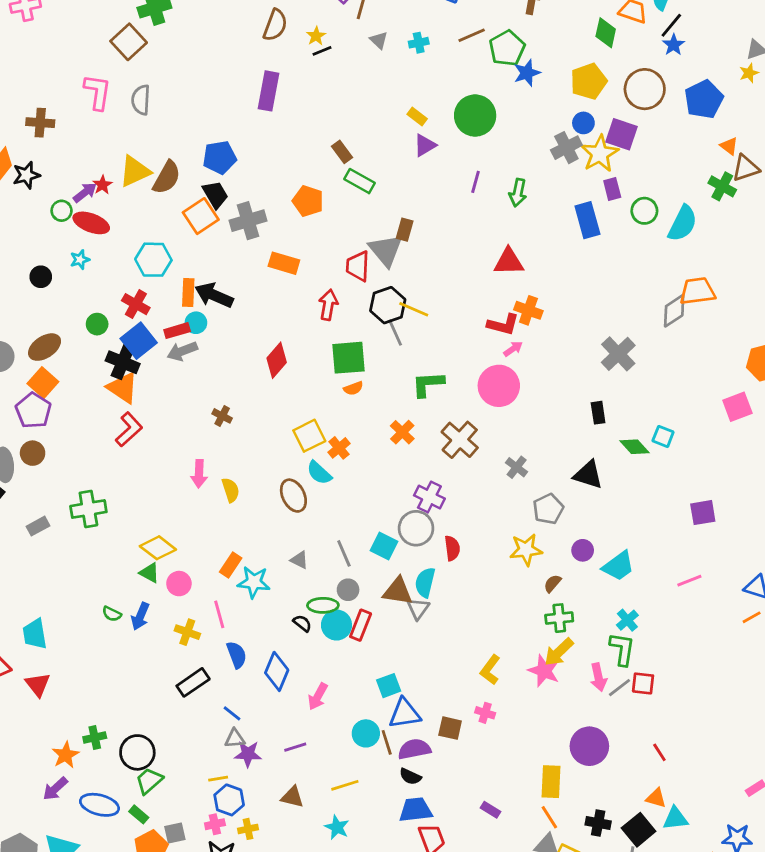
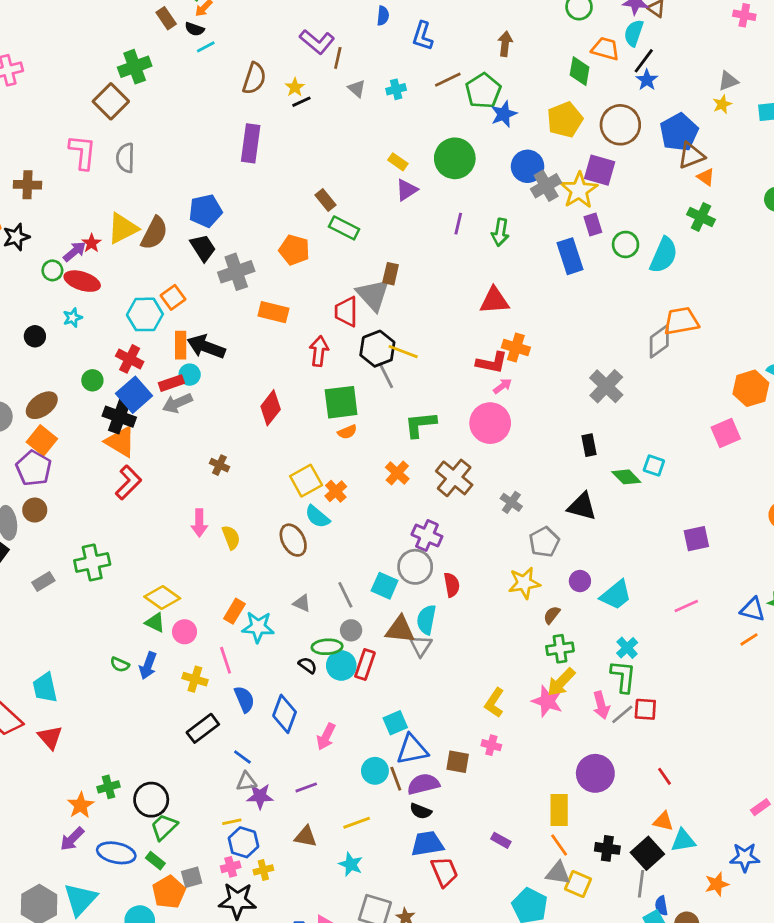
blue circle: (583, 123) -> (528, 166), moved, size x1.5
brown triangle: (746, 168) -> (691, 156), moved
orange square: (201, 216) -> (173, 297), moved, size x0.7

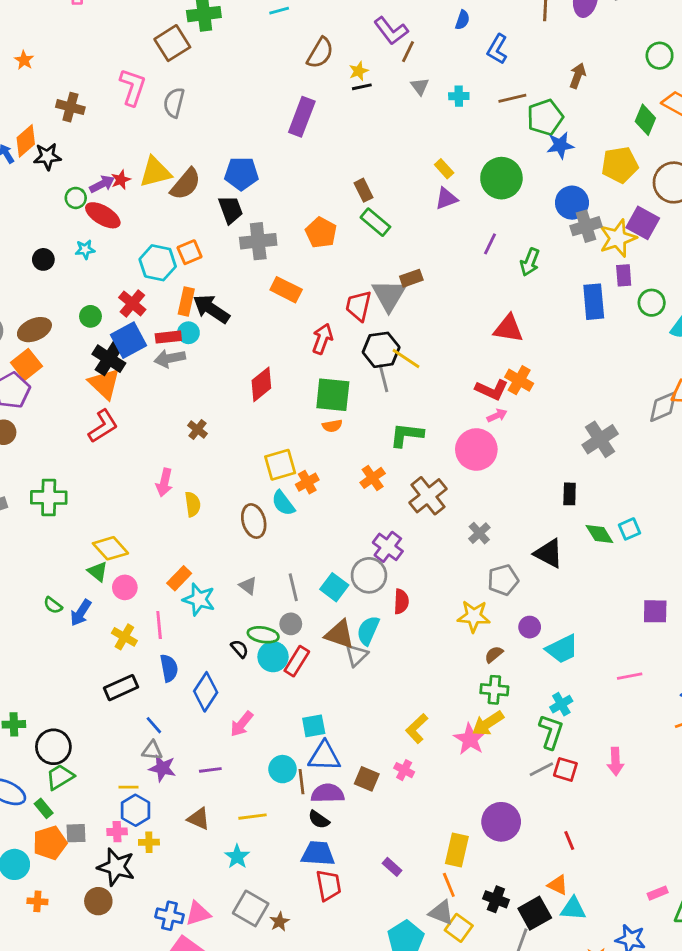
brown rectangle: (391, 274) -> (411, 278), turned 45
cyan square: (654, 466) -> (630, 529), turned 35
pink arrow: (601, 705) -> (615, 761), moved

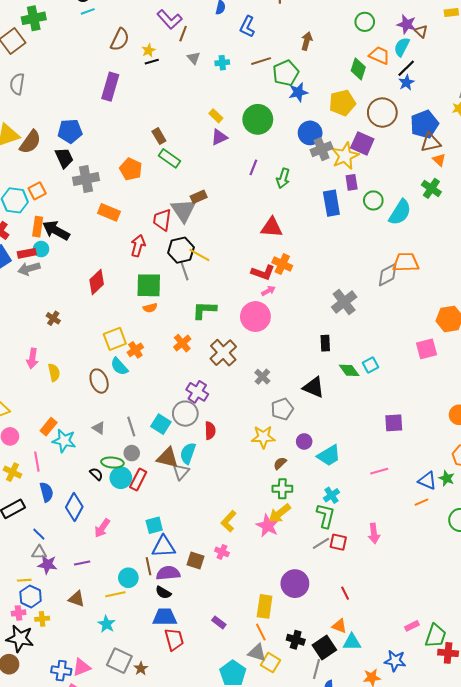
cyan circle: (283, 769) -> (128, 578), moved

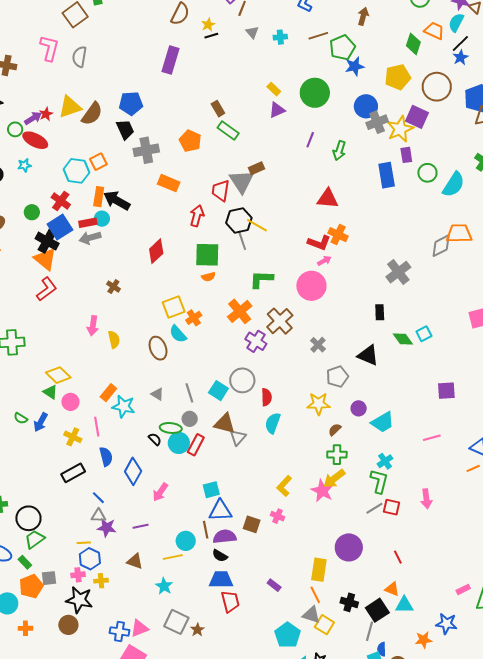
orange cross: (182, 343) -> (240, 311), size x1.4
purple cross: (197, 392) -> (256, 341), moved
cyan semicircle: (188, 453) -> (273, 423), moved

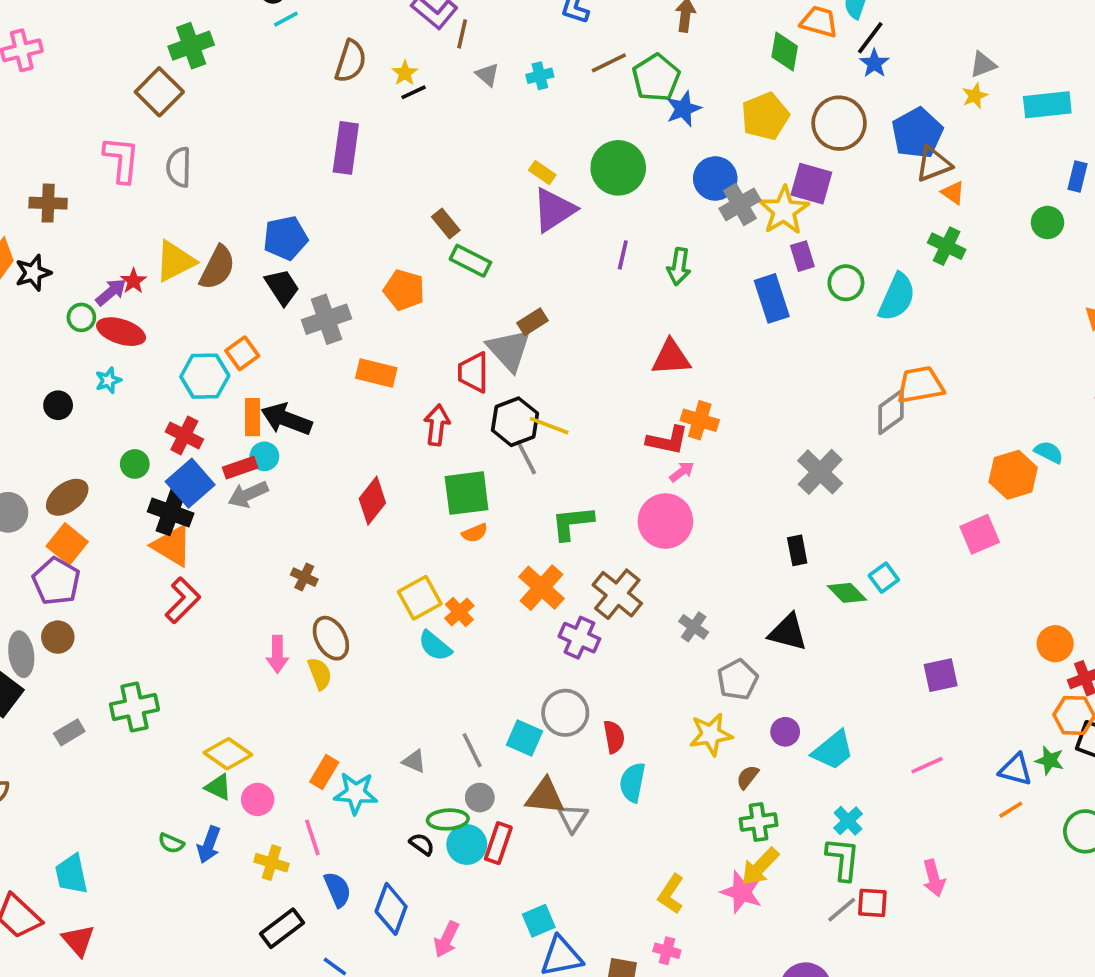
purple triangle: (277, 110) -> (554, 210), size x1.5
brown ellipse: (158, 348) -> (331, 638), moved

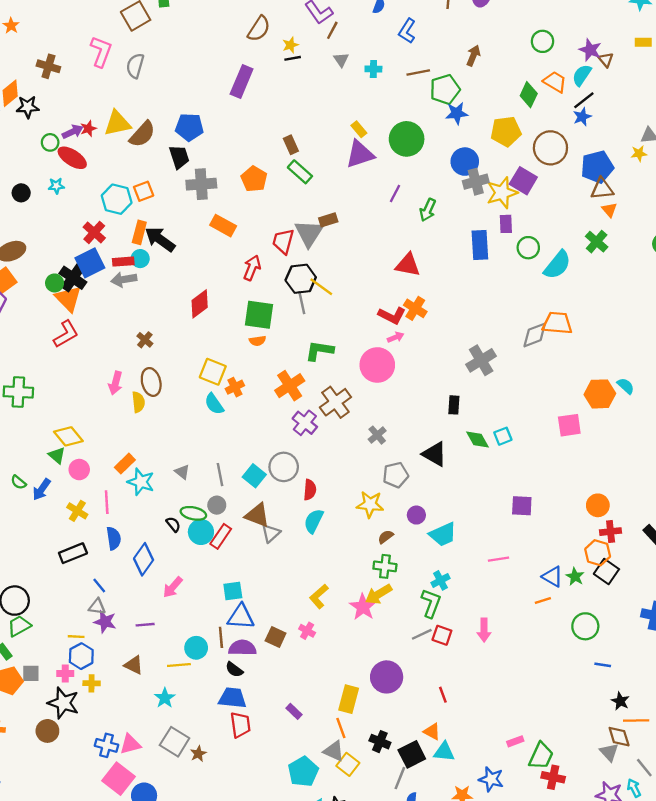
green circle: (135, 464) -> (55, 283), moved
yellow square: (420, 598) -> (213, 372), turned 36

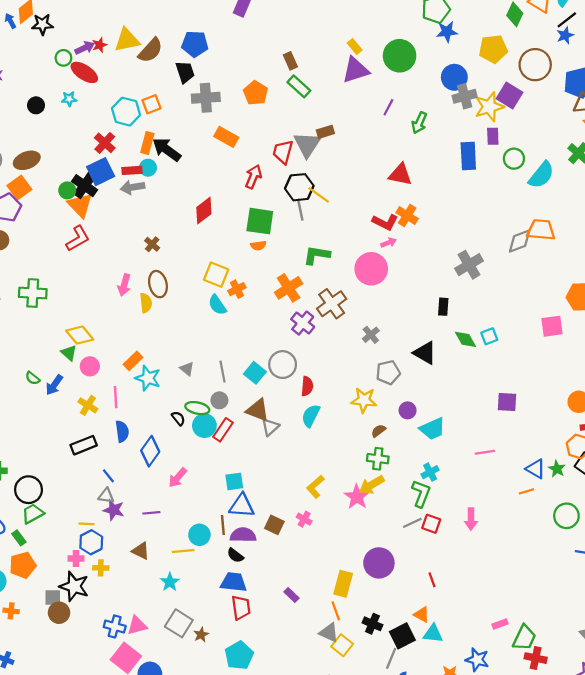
gray square: (31, 673) -> (53, 597), moved
cyan pentagon: (303, 772) -> (239, 655), moved

